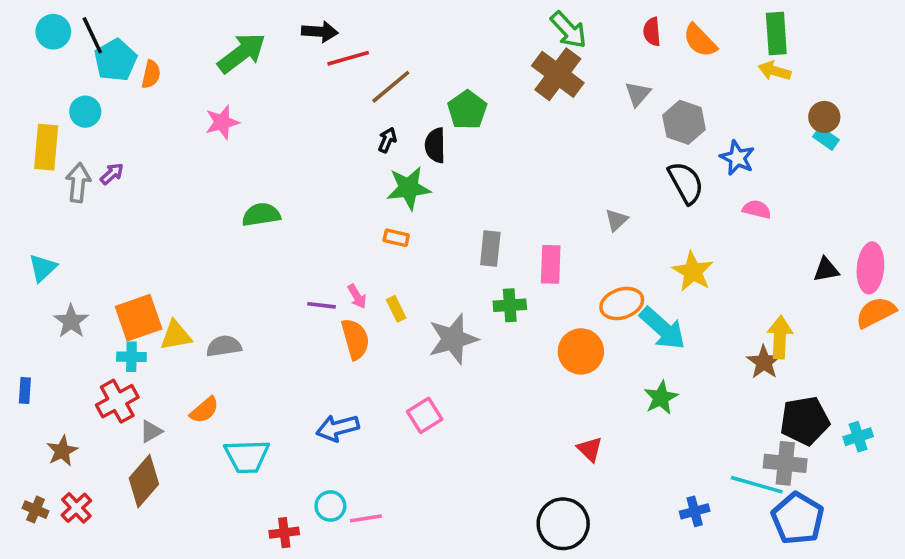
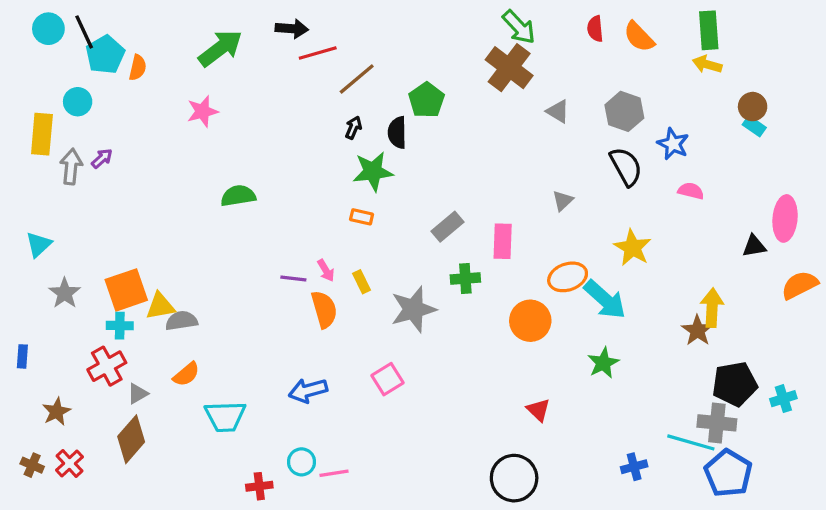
gray triangle: (638, 94) -> (558, 111), moved, turned -40
gray rectangle: (490, 248) -> (448, 227), turned 44
pink ellipse: (870, 268) -> (785, 218), moved
gray semicircle: (224, 346) -> (181, 321), moved

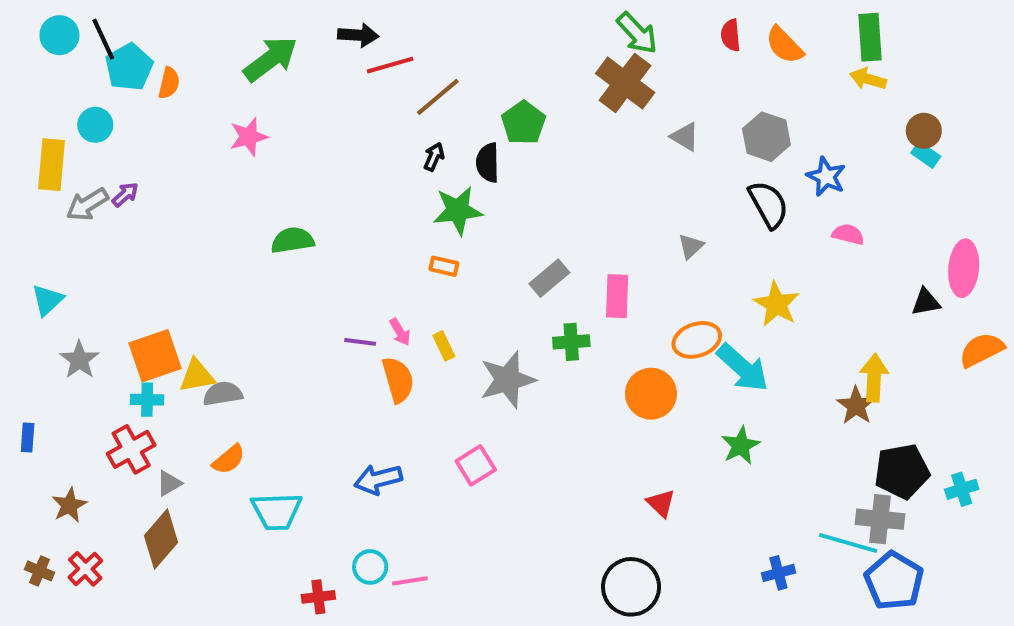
gray arrow: (71, 167) -> (87, 204), turned -128

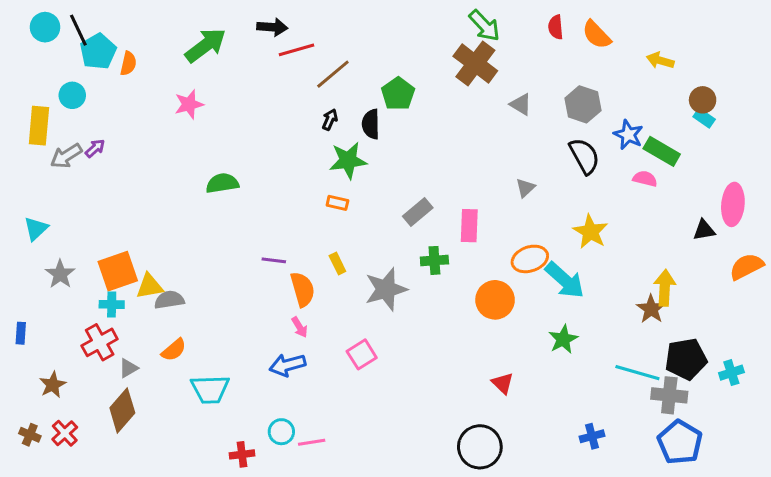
green rectangle: (870, 37) -> (662, 151), moved, turned -56
pink arrow: (400, 332) -> (300, 327), moved
cyan line: (848, 543) -> (637, 373), moved

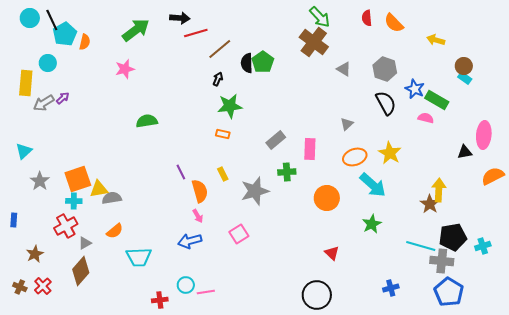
black semicircle: (371, 124) -> (247, 63), moved
orange ellipse: (530, 259) -> (355, 157), moved
purple line: (274, 260) -> (181, 172), turned 56

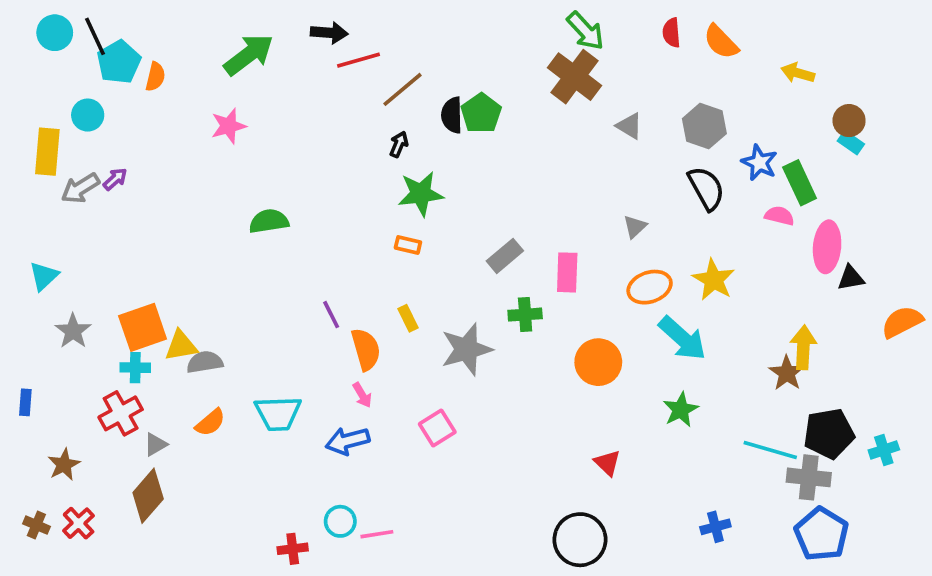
green rectangle: (437, 100) -> (800, 183), turned 35
pink ellipse: (484, 135) -> (827, 247), moved
cyan trapezoid: (139, 257) -> (278, 413), moved

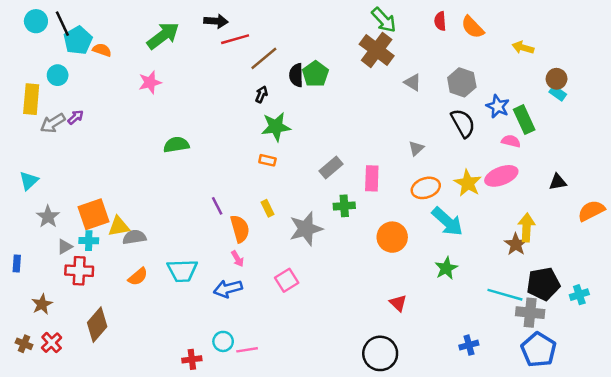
orange semicircle: (155, 77) -> (102, 50), turned -84
pink ellipse: (827, 247) -> (501, 176), moved, turned 64
red cross: (121, 413) -> (79, 271), turned 32
gray triangle: (155, 444) -> (65, 247), moved

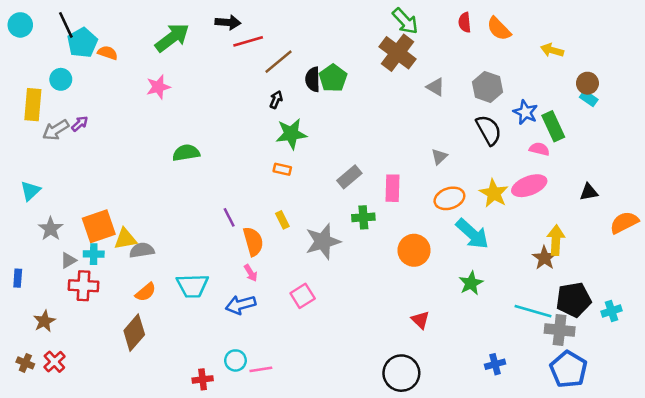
cyan circle: (36, 21) -> (20, 25), moved
brown diamond: (97, 325) -> (134, 333), moved

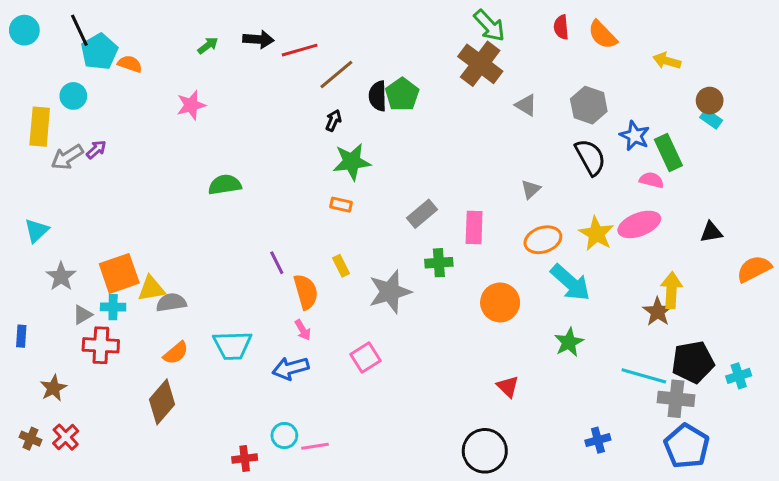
black arrow: (228, 22) -> (258, 39), moved
green arrow: (172, 38) -> (208, 45), size x0.5

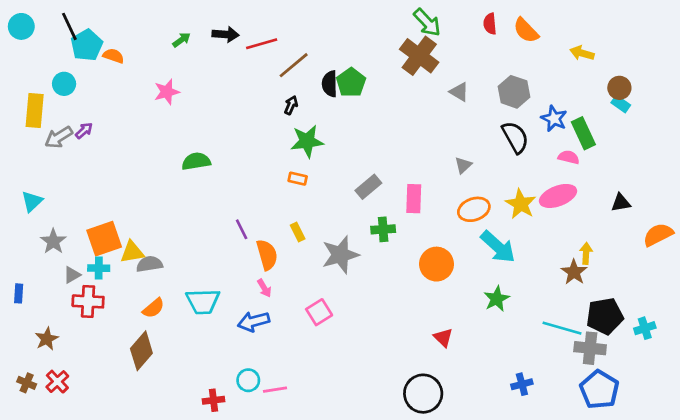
yellow arrow: (671, 290) -> (586, 253), size x0.7

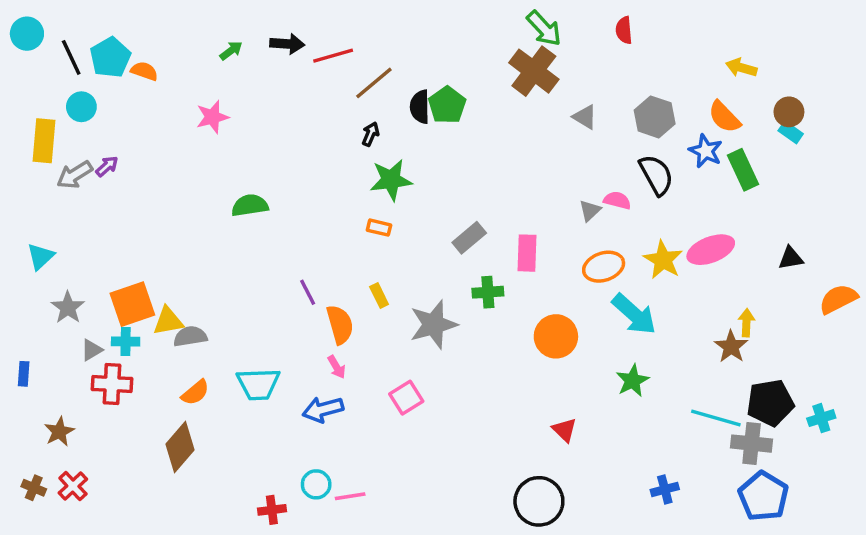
black line: (69, 26) -> (71, 57), moved
orange semicircle: (526, 30) -> (724, 117), moved
pink semicircle: (569, 157) -> (617, 200), moved

